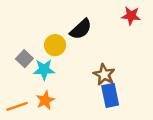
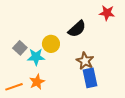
black semicircle: (81, 29) -> (77, 29), moved
yellow circle: (55, 45) -> (51, 44), moved

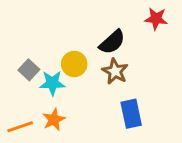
brown star: (85, 61) -> (115, 71), moved

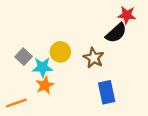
black semicircle: (112, 42) -> (116, 33), moved
orange star: (54, 120) -> (45, 85), moved

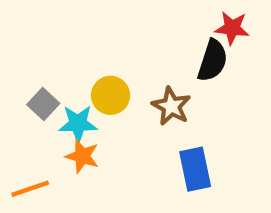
black semicircle: (116, 33) -> (213, 61), turned -30
orange star: (45, 85) -> (82, 156), turned -30

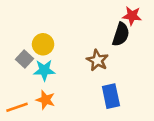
yellow circle: (111, 95) -> (43, 44), moved
orange star: (82, 156) -> (45, 100), moved

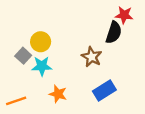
blue rectangle: (111, 96) -> (104, 90), turned 70
orange star: (45, 100) -> (58, 94), moved

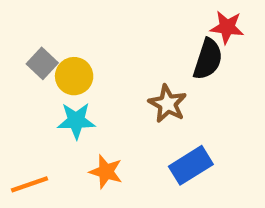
gray square: (23, 56) -> (42, 63), moved

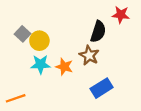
black semicircle: (208, 59) -> (98, 32), moved
orange star: (106, 172) -> (64, 67), moved

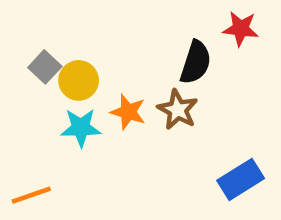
orange star: (64, 67) -> (128, 112), moved
blue rectangle: (102, 88) -> (241, 179), moved

